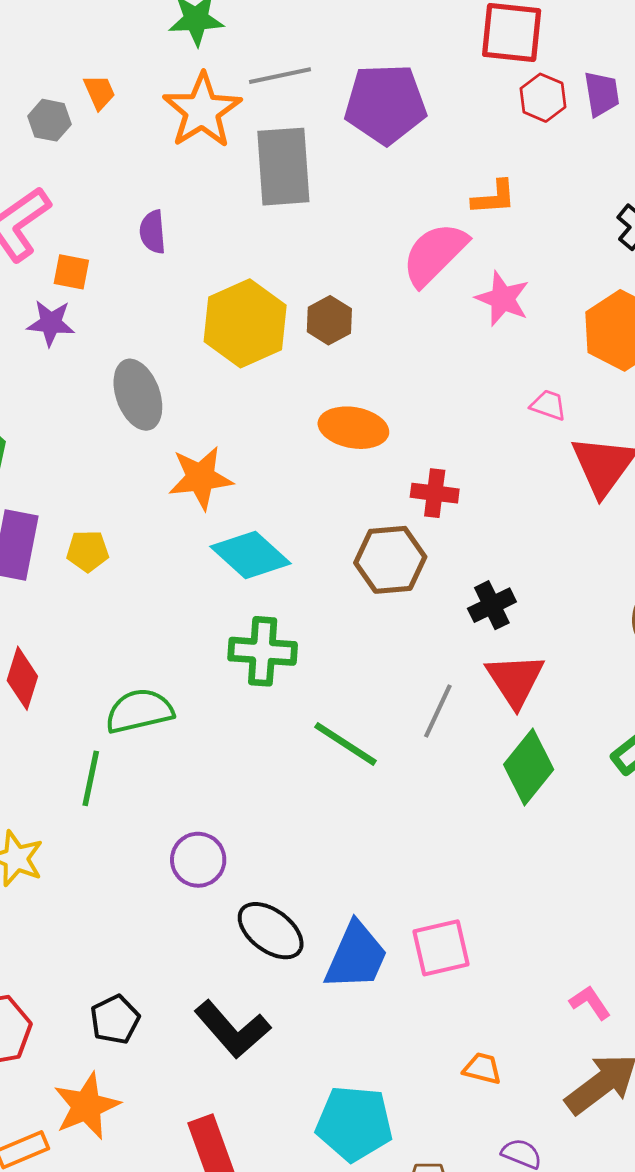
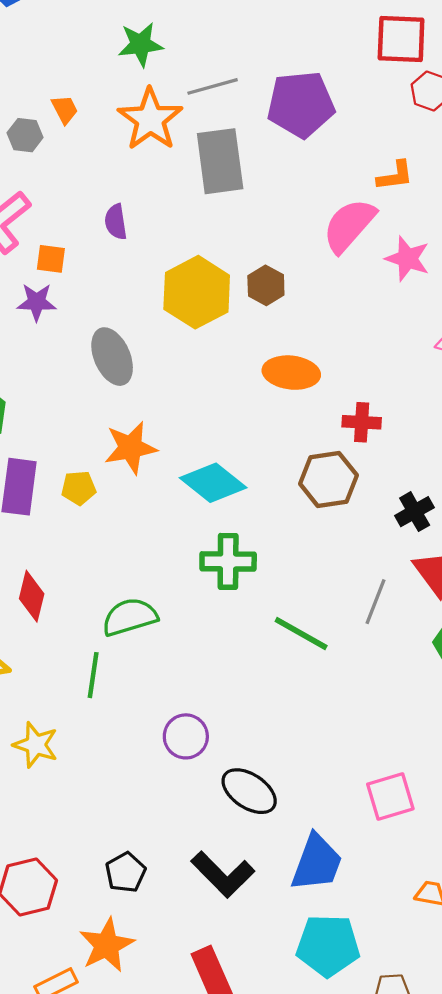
orange star: (201, 478) -> (131, 448), moved
blue trapezoid: (356, 956) -> (317, 863), moved

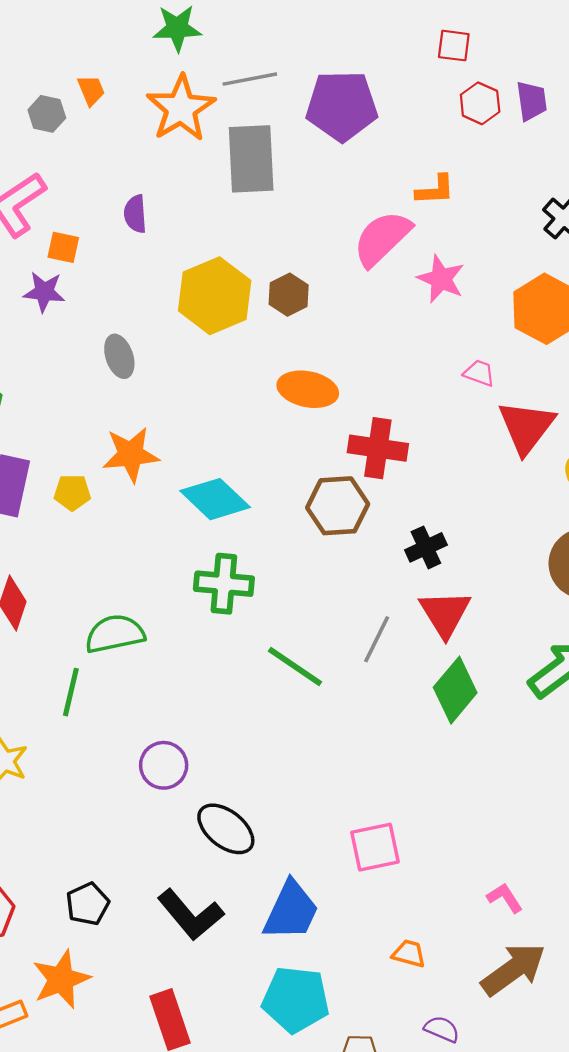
red square: (401, 39) -> (454, 46), size x0.6
gray ellipse: (112, 357) -> (119, 356), size x0.7
red cross: (362, 422) -> (378, 448), size x1.4

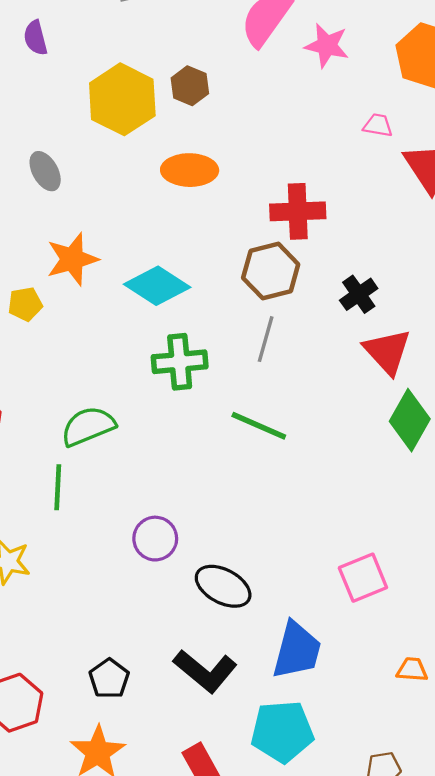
orange ellipse: (308, 389) -> (190, 170), moved
gray line: (377, 639) -> (266, 339), moved
cyan pentagon: (296, 999) -> (282, 732), moved

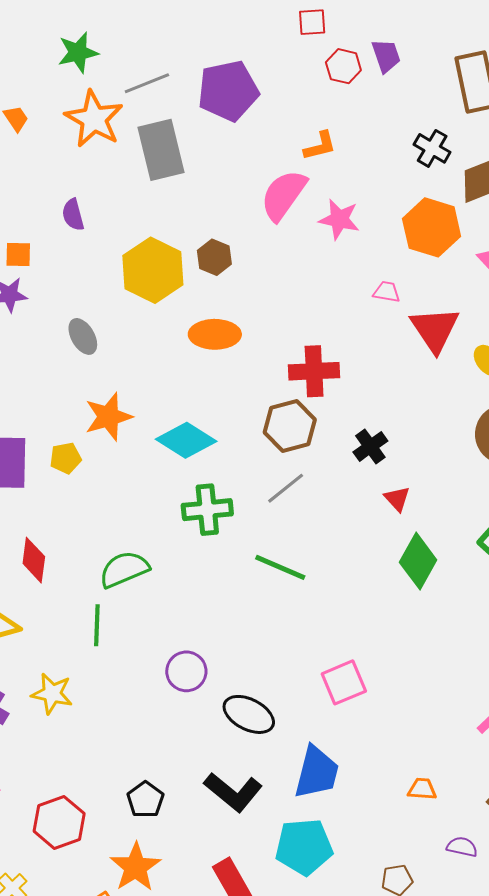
gray line: (266, 339) -> (286, 488), turned 36
red triangle: (387, 352) -> (397, 499), size x0.6
pink square: (363, 578) -> (344, 682), moved

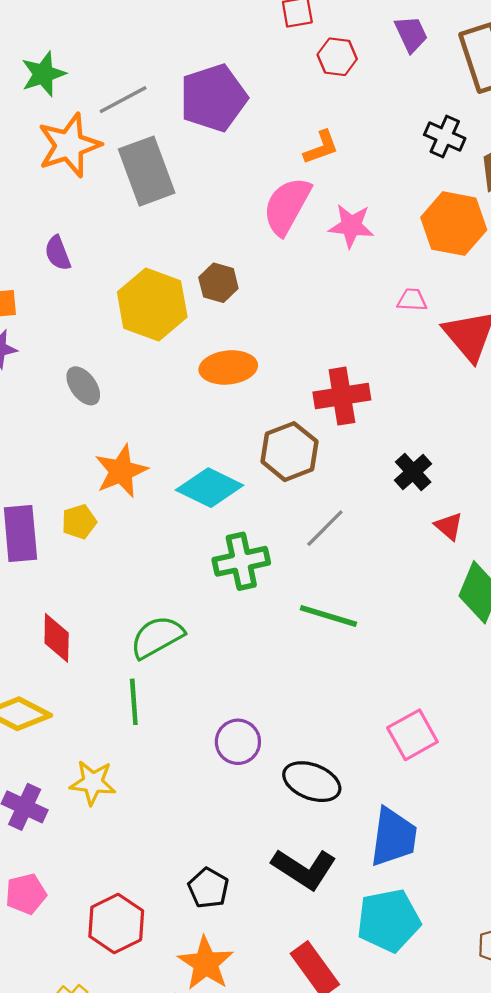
purple trapezoid: (386, 56) -> (411, 34), moved
orange star: (94, 119) -> (69, 145), turned 30
brown hexagon: (290, 426) -> (289, 452), moved

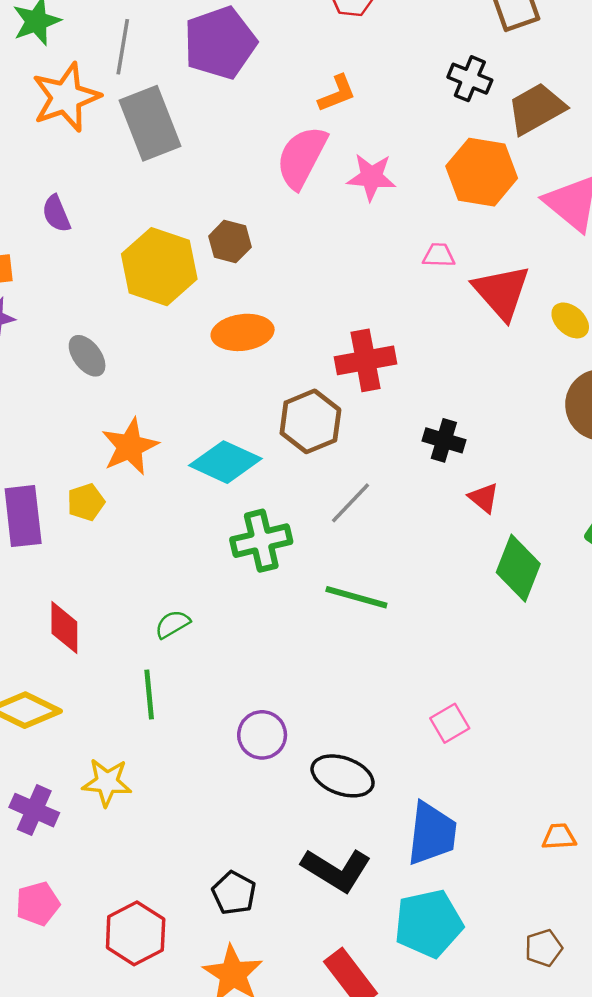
gray line: (123, 100) -> (123, 47), turned -51
black cross: (413, 472) -> (444, 440), turned -30
green semicircle: (157, 637) -> (173, 624), size x0.6
pink square: (412, 735) -> (450, 723), size x0.7

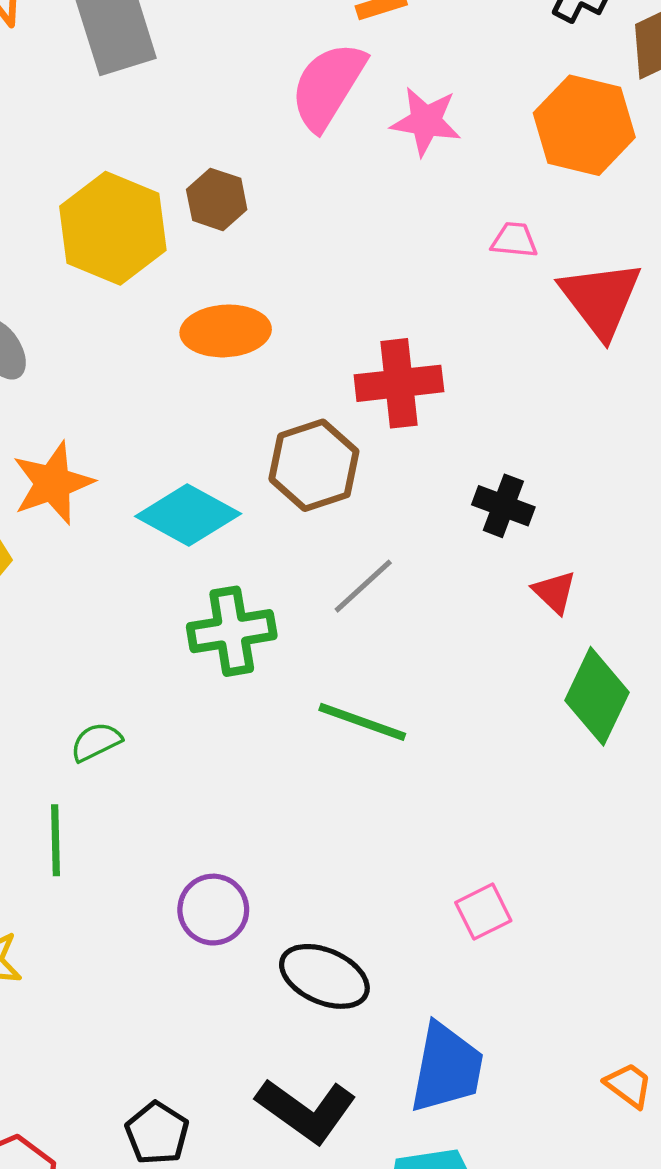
orange trapezoid: (559, 837) -> (629, 1085), turned 36

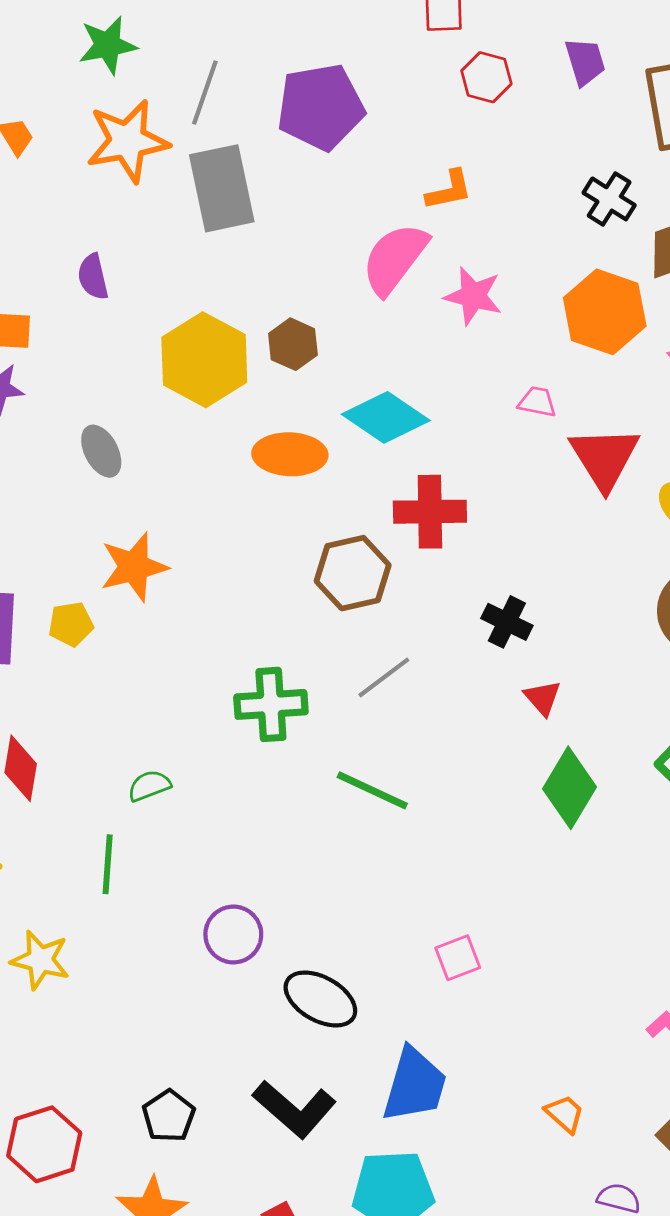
cyan diamond: (188, 515) -> (386, 417), moved

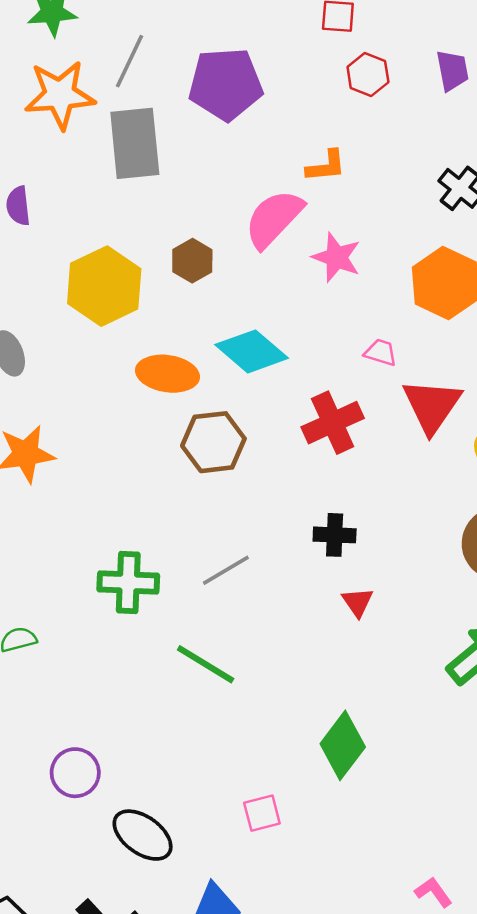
brown hexagon: (293, 344) -> (192, 261), moved
red cross: (430, 512) -> (333, 423), moved, turned -30
brown hexagon: (353, 573) -> (213, 442), moved
black cross: (507, 622) -> (335, 535), turned -30
green diamond: (570, 788) -> (343, 745), moved

